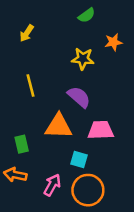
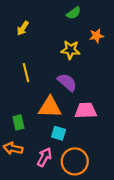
cyan square: (79, 159) -> (59, 133), moved

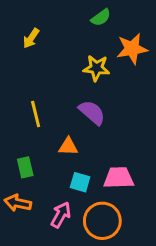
orange star: (96, 36) -> (132, 49), size x1.5
yellow line: (26, 73) -> (36, 114), moved
orange triangle: (50, 107) -> (68, 147), size x0.6
pink trapezoid: (86, 110) -> (119, 178), moved

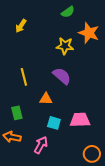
orange star: (132, 49) -> (89, 33), turned 30
orange circle: (102, 221) -> (92, 154), moved, size x0.7

